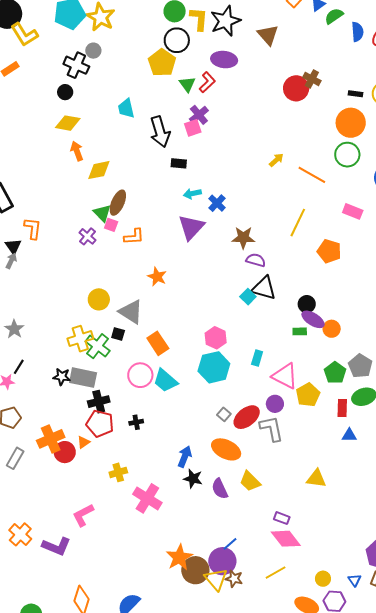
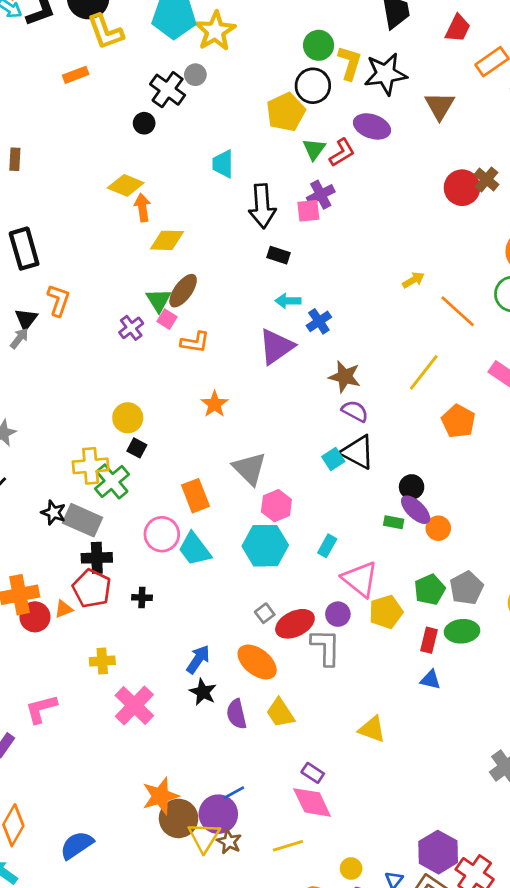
yellow diamond: (68, 123) -> (126, 185), moved
gray triangle: (131, 312) -> (249, 469), moved
black square: (118, 334) -> (137, 448), moved

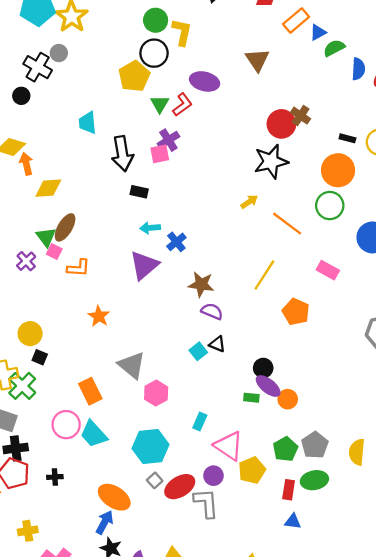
black star: (386, 74) -> (271, 162), moved
black triangle: (358, 452) -> (217, 344), size x0.6
cyan hexagon: (265, 546) -> (150, 446), moved
orange ellipse: (257, 662) -> (114, 497), moved

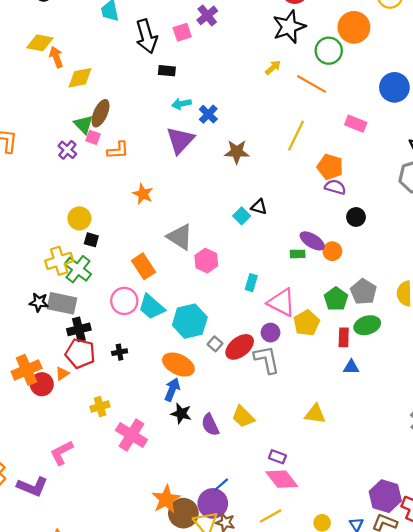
purple cross: (168, 140) -> (207, 15), moved
green circle: (330, 206) -> (329, 51), moved
purple semicircle: (212, 311) -> (335, 187), moved
black circle: (263, 368) -> (356, 217), moved
cyan hexagon: (150, 446) -> (190, 321), moved

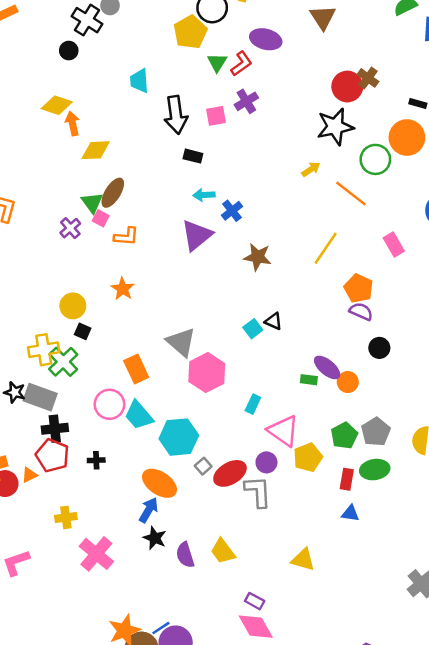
pink rectangle: (356, 124) -> (394, 245), turned 30
orange star: (143, 194) -> (123, 289), moved
pink hexagon: (206, 261) -> (207, 373), size x1.4
blue line: (221, 485) -> (161, 628), moved

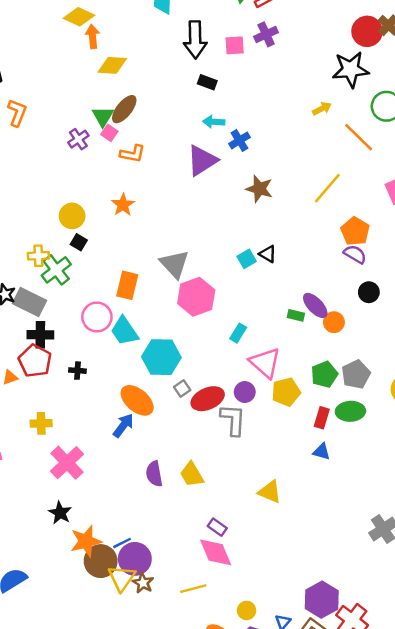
yellow cross: (44, 350) -> (38, 256), size x0.7
orange rectangle: (136, 369) -> (127, 285), turned 32
black star: (155, 538) -> (60, 513), moved

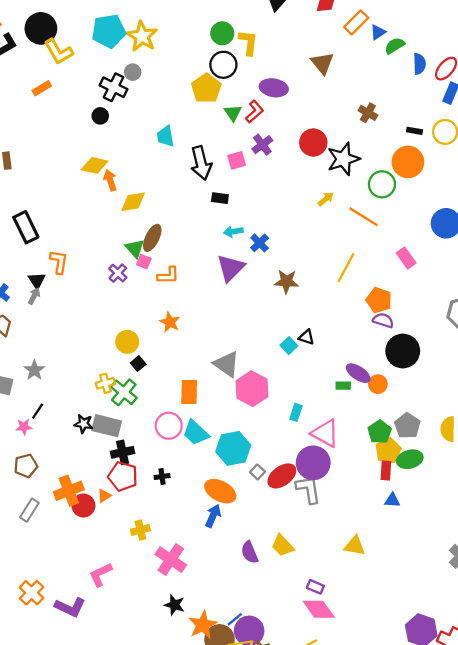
red circle: (367, 31) -> (313, 142), moved
black square: (79, 242) -> (138, 364), turned 32
black circle: (369, 292) -> (403, 351), size x1.8
purple circle: (245, 392) -> (313, 463), size x1.8
yellow pentagon: (286, 392) -> (388, 451), moved

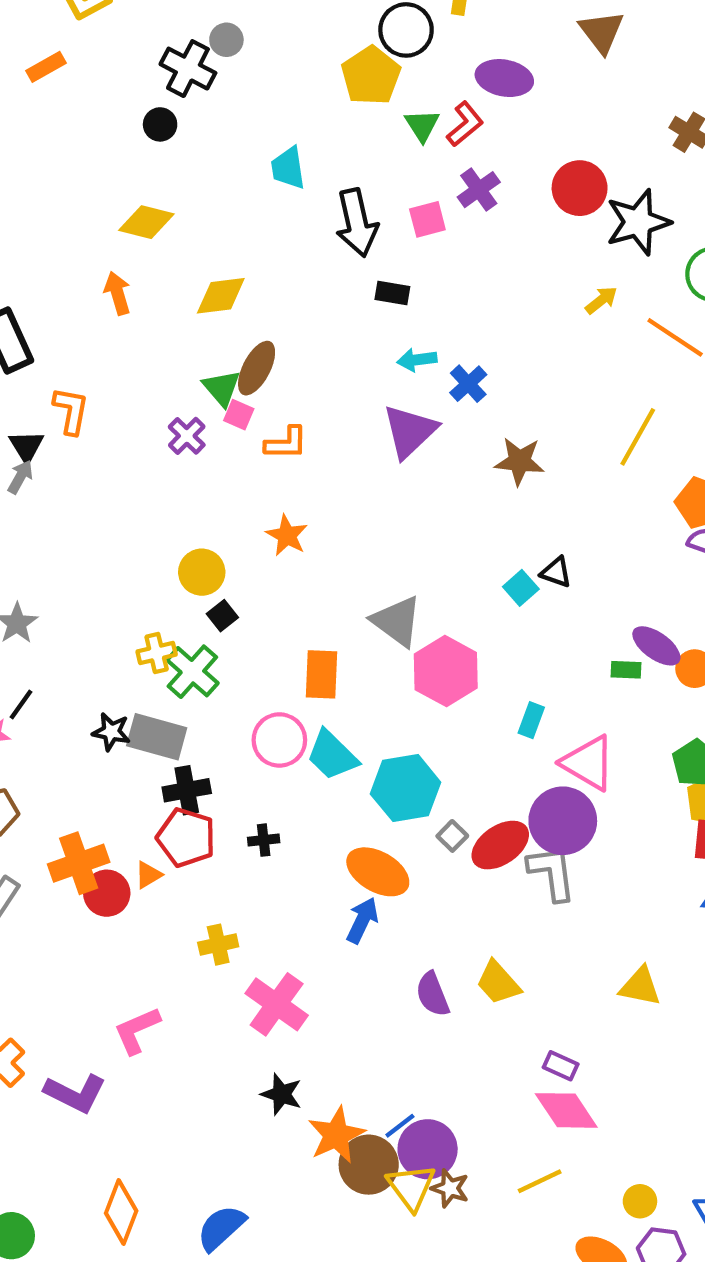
orange arrow: (110, 180) -> (118, 293), moved

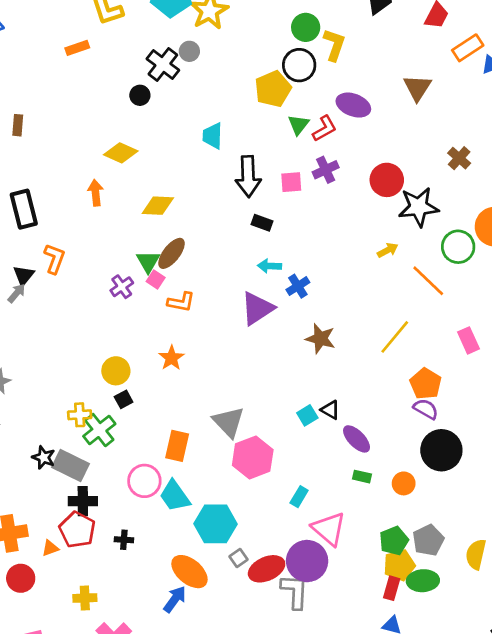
purple ellipse: (656, 646) -> (357, 439), moved
red circle: (107, 893) -> (21, 578), moved

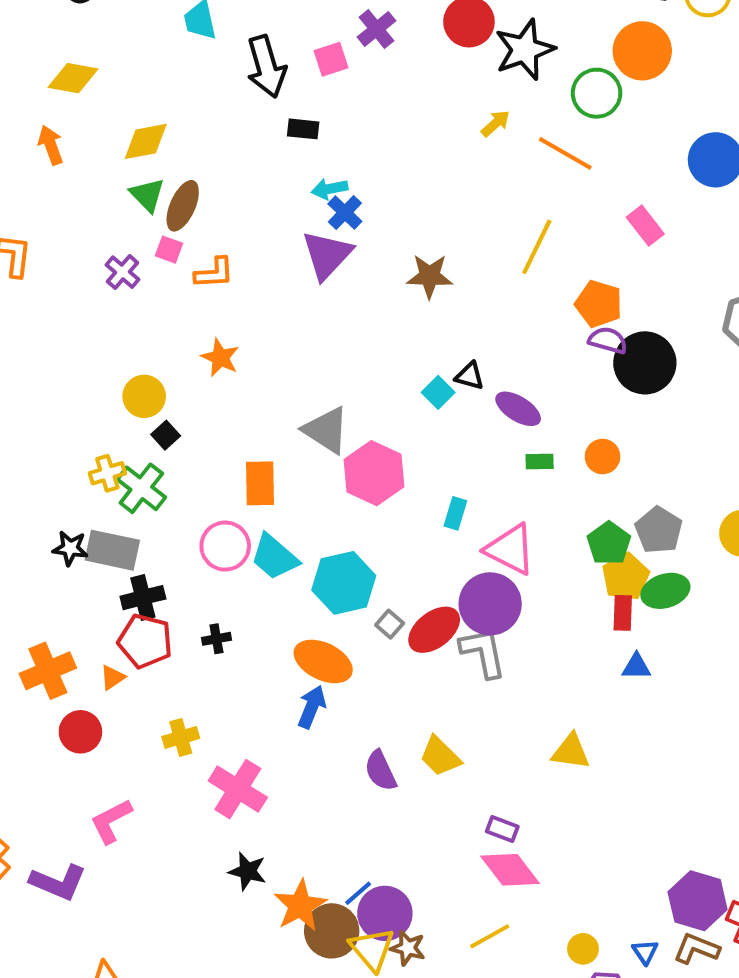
green triangle: (148, 262) -> (147, 195), moved
blue cross: (298, 286) -> (345, 213), moved
black circle: (441, 450) -> (645, 363), moved

